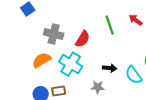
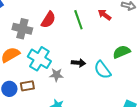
red semicircle: (83, 39) -> (48, 20), moved
gray star: (98, 87) -> (56, 75), moved

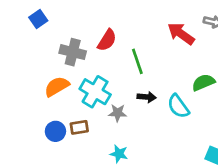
red arrow: (104, 15) -> (181, 34), size x1.5
green line: (78, 20) -> (137, 61), moved

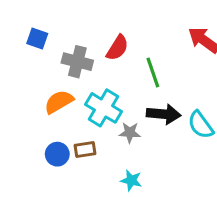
blue square: (38, 19) -> (37, 39), moved, turned -36
black arrow: (147, 97) -> (164, 114), size x1.5

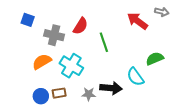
black arrow: (164, 114) -> (111, 88), moved
gray star: (130, 133) -> (89, 94), moved

